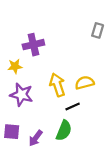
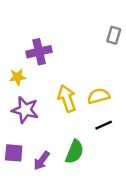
black line: (73, 107) -> (104, 125), moved

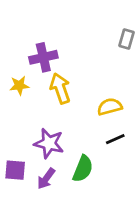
yellow arrow: (67, 99) -> (60, 88), moved
purple star: (25, 110) -> (49, 143), moved

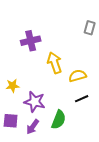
yellow star: (19, 86) -> (13, 86), moved
yellow arrow: (60, 88) -> (55, 63), moved

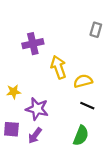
black line: (82, 99) -> (87, 106), turned 48
green semicircle: (59, 120) -> (81, 136), moved

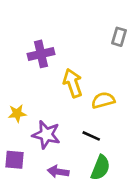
black line: (87, 106) -> (91, 136), moved
purple arrow: (35, 136) -> (58, 172), moved, turned 63

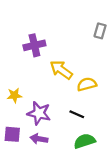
yellow arrow: (73, 83) -> (61, 70), turned -35
green semicircle: (100, 168) -> (85, 141), turned -130
purple arrow: (58, 172) -> (39, 139), moved

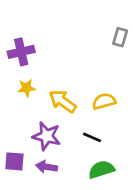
purple cross: (34, 45) -> (21, 52), moved
yellow arrow: (61, 70) -> (63, 101), moved
yellow star: (14, 95) -> (27, 88), moved

